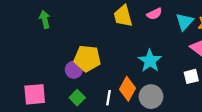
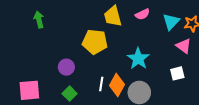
yellow pentagon: (87, 59) -> (95, 42), moved
white line: (109, 98) -> (101, 84), moved

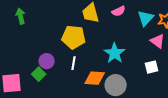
white line: (101, 84) -> (74, 63), moved
orange diamond: (117, 85) -> (95, 78), turned 65
green square: (70, 94) -> (39, 74), moved

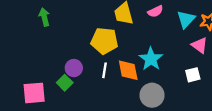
orange diamond: (95, 78) -> (128, 70), moved, turned 75

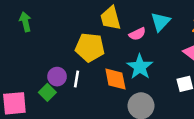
pink semicircle: (155, 11) -> (137, 34), moved
cyan triangle: (186, 19) -> (160, 22), moved
white line: (104, 70) -> (76, 79), moved

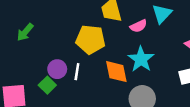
green arrow: (25, 22) -> (25, 32), moved, turned -126

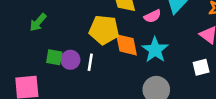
orange diamond: (116, 72) -> (126, 45), moved
green square: (47, 85) -> (54, 57), moved, turned -35

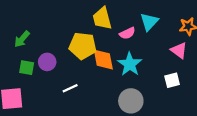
green square: (54, 57) -> (27, 68), moved
purple circle: (70, 60) -> (47, 62), moved
white line: (90, 62) -> (70, 88), moved, turned 56

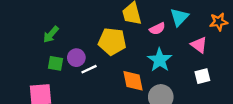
pink triangle: (179, 50) -> (199, 45), moved
orange diamond: (103, 60) -> (133, 81), moved
white line: (70, 88) -> (89, 69), moved

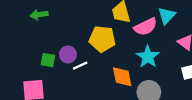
pink semicircle: (157, 29) -> (146, 27), size x1.5
green arrow: (51, 34) -> (39, 15), moved, turned 42

